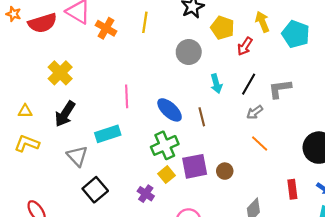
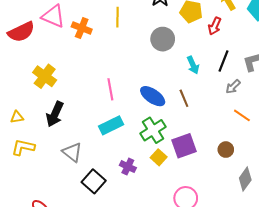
cyan rectangle: (108, 134) -> (111, 125), moved
brown circle: (225, 171) -> (226, 150), moved
purple cross: (146, 194) -> (128, 167), moved

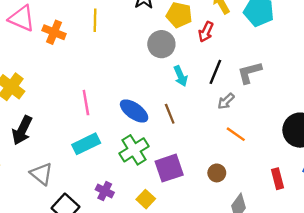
gray circle: (163, 39) -> (161, 44), moved
yellow square: (159, 157) -> (146, 199), moved

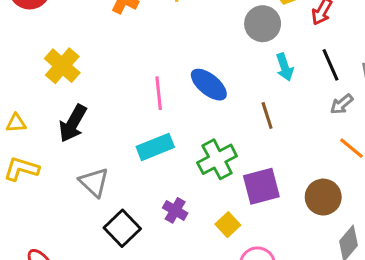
black line: (215, 72) -> (331, 65), turned -50
blue ellipse: (134, 111) -> (209, 85), moved
brown circle: (217, 173) -> (323, 197), size x1.5

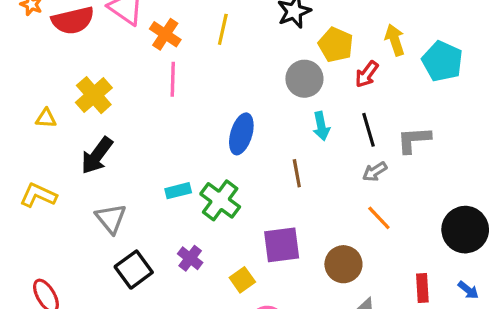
blue ellipse: (209, 85) -> (241, 134), turned 60
pink line: (159, 93) -> (173, 79), moved
yellow triangle: (16, 123) -> (46, 118), moved
cyan rectangle: (155, 147) -> (178, 191), size x0.7
green cross: (217, 159) -> (220, 200), moved, turned -33

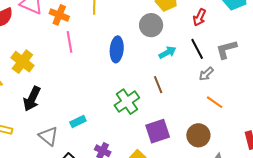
red arrow: (367, 74) -> (199, 17), moved
cyan arrow: (321, 126) -> (167, 52), turned -96
blue ellipse: (241, 134) -> (117, 49), moved
cyan rectangle: (178, 191) -> (78, 121), moved
green cross: (220, 200) -> (127, 102), moved, turned 30

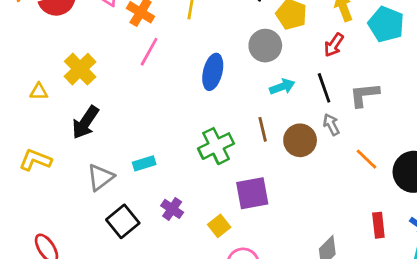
pink line: (69, 42) -> (149, 52), turned 30
gray arrow: (206, 74) -> (331, 124), turned 98
orange line: (215, 102) -> (367, 159), moved
brown circle: (198, 135) -> (300, 140), moved
gray triangle: (48, 136) -> (100, 177), turned 35

